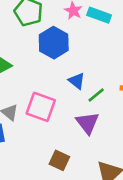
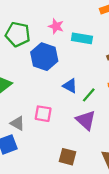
cyan rectangle: (99, 15) -> (82, 38), moved
pink square: (41, 107) -> (43, 114), size x0.7

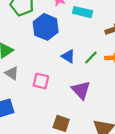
green line: (89, 95) -> (91, 58), moved
gray triangle: (18, 123) -> (12, 73), moved

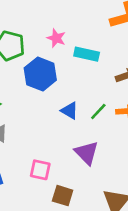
pink square: (41, 81) -> (40, 170), moved

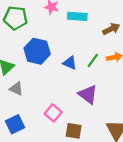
blue hexagon: (40, 74) -> (37, 51), moved
pink square: (40, 170) -> (53, 113), turned 35

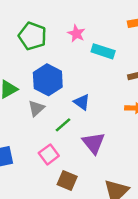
green line: (93, 60) -> (63, 125), moved
gray triangle: (16, 89) -> (36, 108), moved, turned 40

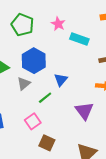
blue triangle: (82, 102) -> (61, 80), turned 32
purple triangle: (94, 143) -> (84, 111), moved

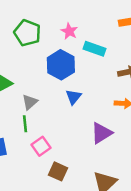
blue hexagon: (34, 61) -> (61, 65), moved
green line: (45, 98) -> (25, 124), moved, turned -56
purple triangle: (84, 111) -> (101, 133), turned 36

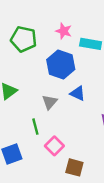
blue triangle: (73, 97) -> (78, 93), turned -35
gray triangle: (30, 102) -> (50, 102), moved

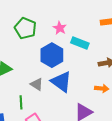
blue triangle: (78, 93) -> (61, 82), size x1.6
gray triangle: (50, 102) -> (37, 84), turned -48

